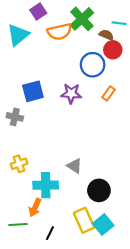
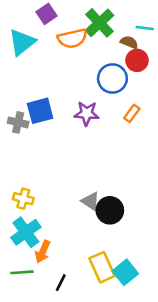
gray cross: (15, 117) -> (18, 122), moved
yellow cross: (19, 164) -> (23, 199), turned 35
cyan cross: (46, 185) -> (26, 232), moved, turned -35
black circle: (99, 190) -> (110, 210), moved

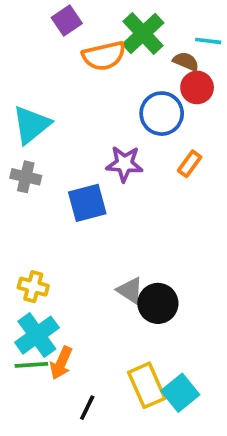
cyan triangle: (22, 42) -> (31, 125), moved
blue square: (40, 111) -> (87, 203), moved
green line: (22, 272) -> (31, 365), moved

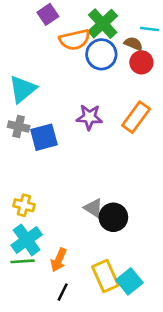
blue circle: (162, 114) -> (101, 54), moved
orange rectangle: (190, 164) -> (136, 117), size x1.6
blue square: (87, 203) -> (44, 137), moved
orange arrow: (61, 363) -> (59, 260), moved

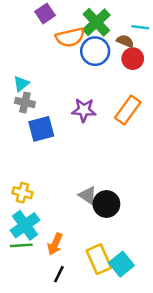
cyan triangle: (23, 89) -> (21, 84), size x0.6
gray cross: (19, 126) -> (25, 102), moved

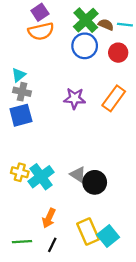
orange semicircle: (70, 37) -> (41, 31), moved
brown semicircle: (125, 41) -> (106, 25), moved
blue square: (41, 129) -> (21, 115), moved
cyan cross: (25, 225) -> (41, 177), moved
green line: (21, 245) -> (22, 242), moved

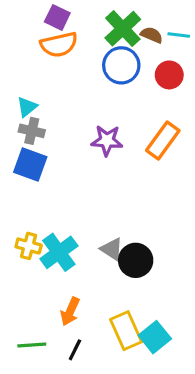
purple square: (40, 12) -> (57, 17), turned -30
blue square: (21, 115) -> (30, 164), turned 35

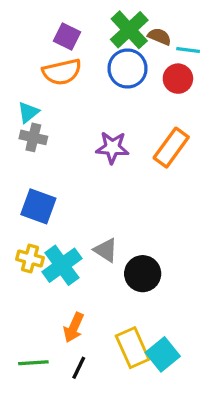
purple square: (57, 17) -> (67, 37), moved
cyan line: (179, 35) -> (188, 50), moved
orange semicircle: (59, 45) -> (62, 72), moved
blue square: (30, 164) -> (38, 206), moved
gray triangle: (112, 249) -> (106, 250), moved

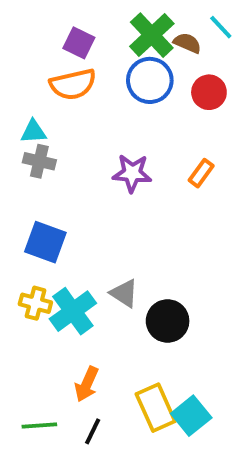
cyan line: (188, 50) -> (221, 27), moved, turned 40
cyan triangle: (28, 112) -> (33, 132), turned 35
orange rectangle: (171, 148) -> (201, 173), size x0.6

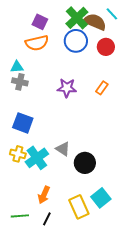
brown semicircle: (187, 43) -> (95, 22), size x1.6
cyan square: (191, 416) -> (101, 198), moved

